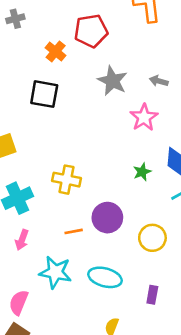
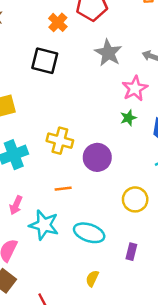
green star: (142, 172) -> (128, 118), moved
purple circle: (107, 218) -> (97, 157), moved
pink arrow: (22, 240) -> (16, 205), moved

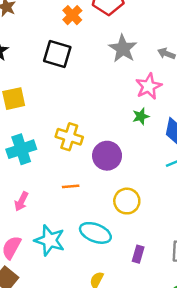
yellow circle: (135, 199) -> (127, 201), moved
cyan star: (44, 225) -> (50, 240), moved

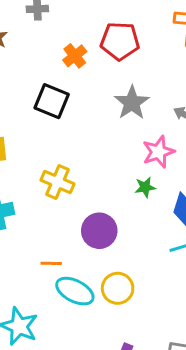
yellow cross: (69, 137) -> (57, 182), moved
cyan ellipse: (95, 233) -> (75, 291), moved

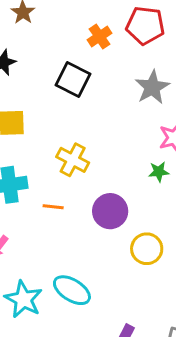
orange line: (51, 263) -> (53, 207), moved
yellow circle: (118, 288) -> (147, 249), moved
cyan ellipse: (75, 291) -> (72, 290), moved

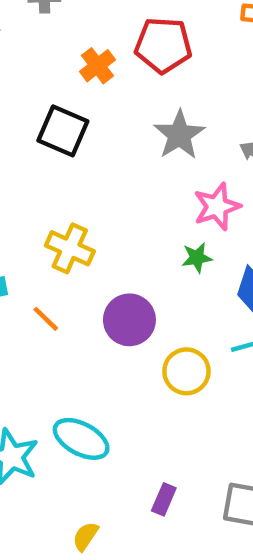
orange line: (53, 207) -> (46, 319), turned 42

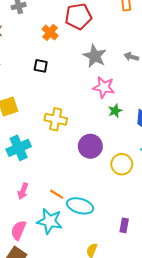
black square: (63, 131) -> (41, 66), size x0.6
pink star: (217, 207) -> (104, 87), moved, turned -30
orange line: (46, 319) -> (57, 194), moved

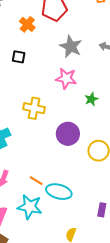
pink star: (104, 87) -> (66, 78), moved

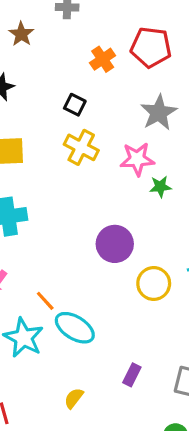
pink star: (66, 78) -> (137, 159), turned -30
green star: (91, 99) -> (160, 187), moved
yellow cross: (34, 108) -> (81, 147), moved

